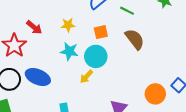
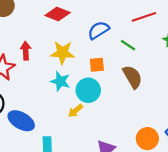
yellow star: (68, 25) -> (62, 53), size x1.5
red arrow: (34, 27) -> (26, 51), turned -140
blue ellipse: (38, 77) -> (21, 121), moved

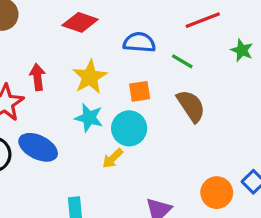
blue semicircle: (98, 30) -> (139, 42), turned 40
yellow star: (62, 53) -> (90, 77), turned -30
blue ellipse: (21, 121) -> (38, 147), moved

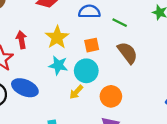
orange circle: (217, 193) -> (111, 96), moved

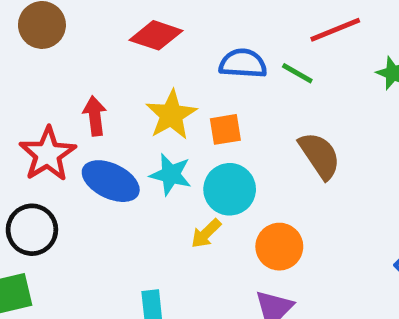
green line: (120, 23) -> (297, 73), moved
orange square: (92, 45) -> (225, 129), moved
blue ellipse: (25, 88) -> (111, 181), moved

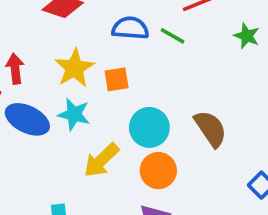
brown semicircle: (320, 155) -> (211, 129), moved
cyan circle: (230, 189) -> (149, 127), moved
yellow arrow: (206, 233) -> (101, 160), size x1.5

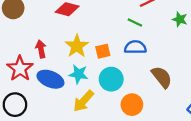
blue semicircle: (130, 28) -> (135, 47), moved
cyan circle: (149, 127) -> (111, 79), moved
yellow arrow: (101, 160) -> (84, 101), moved

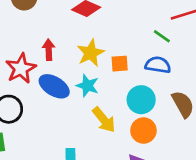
cyan circle: (111, 79) -> (141, 100), moved
yellow arrow: (84, 101) -> (104, 120), moved, turned -90

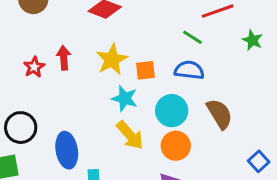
red star: (21, 68) -> (34, 67), moved, size x0.6
blue ellipse: (54, 86) -> (67, 150), moved, turned 52
cyan star: (87, 86) -> (125, 98), moved

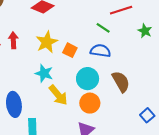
orange square: (145, 70) -> (70, 50), turned 32
cyan star: (125, 98) -> (44, 73), moved

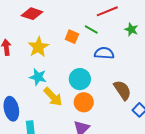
orange square: (70, 50) -> (72, 37), moved
blue semicircle: (100, 51) -> (104, 53), moved
brown semicircle: (121, 82) -> (122, 90), moved

